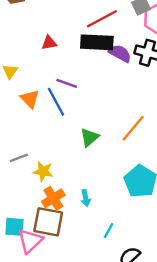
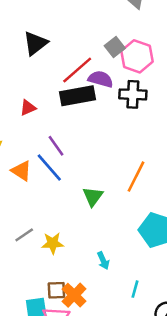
purple semicircle: (120, 53) -> (101, 79), moved
purple line: (67, 83) -> (56, 146), turned 48
orange cross: (53, 198) -> (74, 295), moved
brown square: (48, 222) -> (56, 290), moved, size x0.6

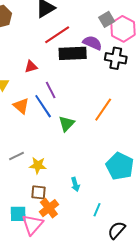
red line: (77, 70) -> (57, 35), moved
red triangle: (28, 108) -> (31, 67), moved
orange line: (136, 177) -> (103, 110), moved
green triangle: (93, 197) -> (67, 124), moved
brown square: (56, 290) -> (39, 192), moved

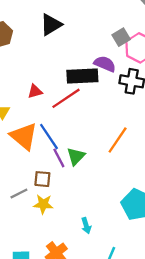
red line: (57, 35) -> (66, 98), moved
purple line: (51, 90) -> (59, 158), moved
orange triangle: (21, 106) -> (24, 136), size x1.5
brown square: (39, 192) -> (42, 179), moved

